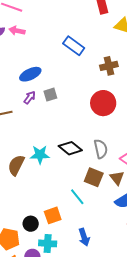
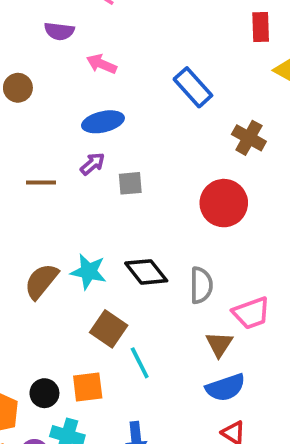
pink arrow: (17, 31) -> (102, 64), moved
brown cross: (109, 66) -> (249, 138), turned 30
gray square: (50, 95) -> (130, 183), moved
brown square: (94, 177) -> (109, 329), moved

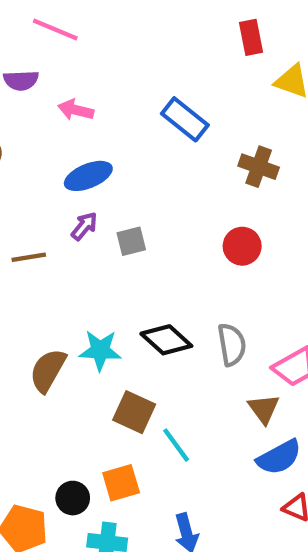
red circle: (224, 203) -> (242, 246), size x0.7

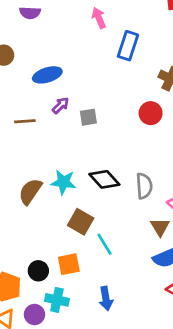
pink arrow: (76, 110) -> (99, 18), moved, turned 48
blue rectangle: (185, 119) -> (128, 46), turned 64
blue ellipse: (88, 176) -> (47, 75), moved
red circle: (242, 246) -> (151, 113), moved

